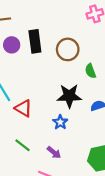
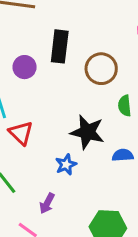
purple circle: (12, 45) -> (25, 67), moved
purple arrow: (54, 152) -> (47, 203), turned 64

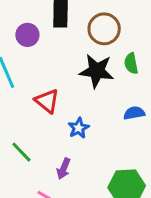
black star: (87, 132) -> (97, 71), moved
red triangle: (21, 133) -> (47, 101), moved

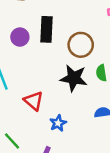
purple circle: (27, 35) -> (20, 37), moved

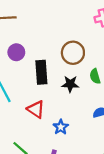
black rectangle: (46, 29) -> (41, 72), moved
black star: (74, 78) -> (70, 84), size x0.7

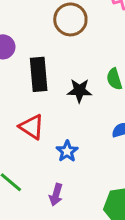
brown circle: (73, 53) -> (70, 19), moved

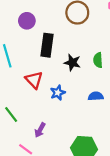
blue star: (67, 151) -> (58, 93), moved

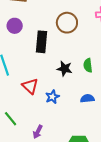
purple circle: (27, 21) -> (15, 26), moved
black rectangle: (47, 45) -> (41, 42), moved

